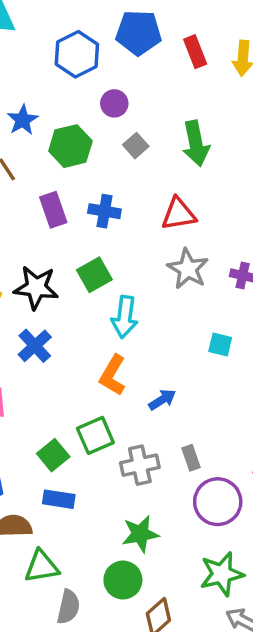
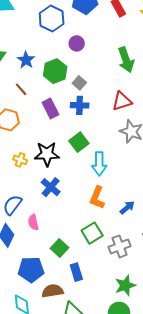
gray square: (136, 146) -> (79, 83), moved
green square: (53, 455) -> (60, 248), moved
blue rectangle: (59, 499) -> (76, 272), turned 72

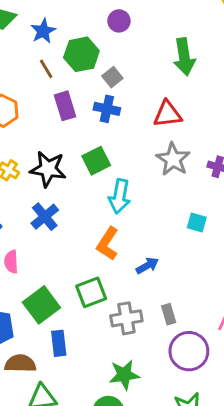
brown line: (21, 89) -> (46, 69), moved
green square: (60, 248) -> (41, 305), size x1.4

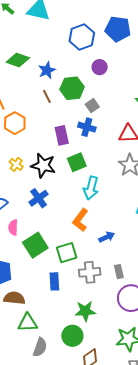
purple rectangle: (65, 106) -> (62, 135), moved
green square: (41, 305) -> (35, 245), moved
blue rectangle: (59, 343) -> (54, 281), moved

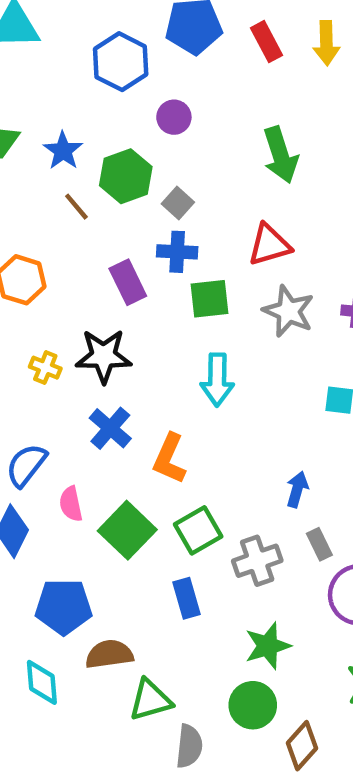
green square: (77, 162) -> (210, 299), moved, turned 30
orange L-shape: (80, 220) -> (169, 459), moved
blue arrow: (107, 237) -> (297, 489), moved, turned -35

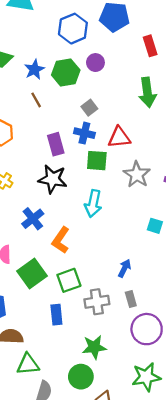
red rectangle: (266, 42) -> (150, 46), moved
green hexagon: (126, 176) -> (66, 72), moved
red triangle: (269, 245) -> (119, 137), moved
black star: (104, 356) -> (53, 179), moved

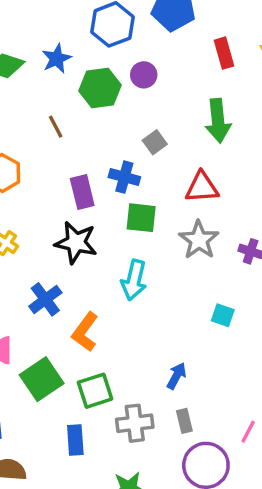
blue star: (34, 69) -> (57, 59), moved
gray square: (89, 108) -> (155, 142), moved
red triangle: (119, 137) -> (202, 187), moved

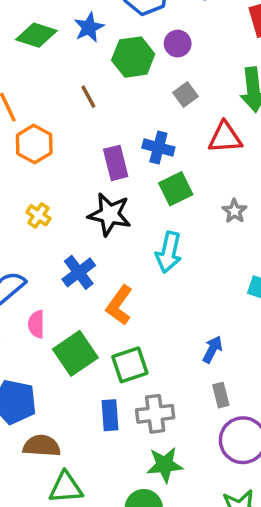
gray square: (155, 142) -> (185, 94), moved
red triangle: (202, 187) -> (225, 138), moved
green square: (141, 218) -> (176, 189), turned -32
gray star: (199, 240) -> (234, 211), size x0.6
gray cross: (135, 423) -> (155, 414), moved

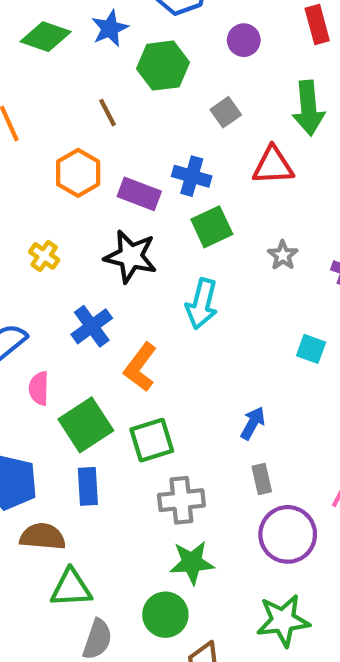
purple circle: (178, 44) -> (244, 40), moved
orange hexagon: (34, 144) -> (78, 173), moved
purple rectangle: (116, 163) -> (139, 194), turned -56
blue rectangle: (110, 415) -> (88, 486), moved

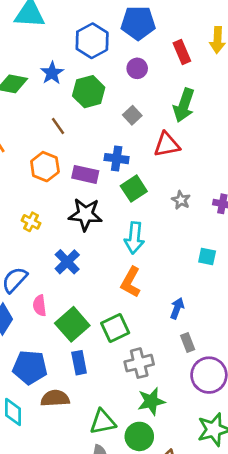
green arrow: (309, 108) -> (184, 105), turned 32
orange L-shape: (140, 367) -> (131, 282), moved
green triangle: (71, 588) -> (103, 422), moved

